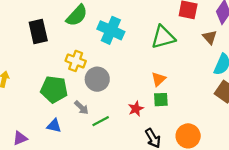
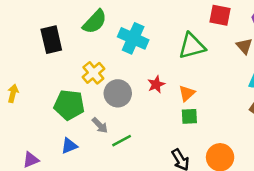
yellow cross: (76, 61) -> (93, 73), turned 30
red star: (136, 109) -> (156, 84), moved
blue triangle: (54, 126) -> (69, 146), turned -35

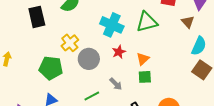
cyan cross: (133, 38) -> (112, 25), moved
gray arrow: (100, 125) -> (116, 84), moved

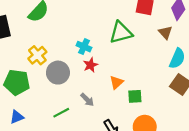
cyan cross: (112, 25) -> (84, 47), moved, size x0.6
orange triangle: (143, 59) -> (117, 82), moved
green square: (145, 77) -> (135, 96), moved

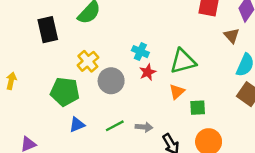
green triangle: (121, 32) -> (183, 61), moved
gray arrow: (87, 100) -> (144, 127), moved, turned -40
blue triangle: (17, 117) -> (77, 125), moved

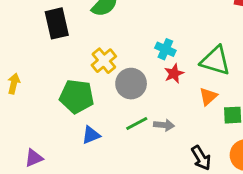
green triangle: (183, 61) -> (215, 61), turned 32
green line: (115, 126) -> (137, 124), moved
gray arrow: (144, 127) -> (164, 125), moved

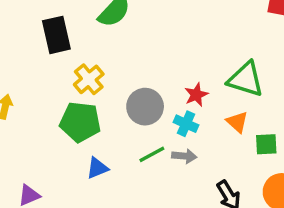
cyan cross: (165, 49) -> (186, 124), moved
yellow cross: (104, 61) -> (89, 79), moved
orange triangle: (208, 96) -> (237, 122), turned -36

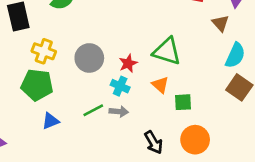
yellow cross: (89, 79) -> (44, 51), turned -30
gray circle: (145, 107) -> (89, 58), moved

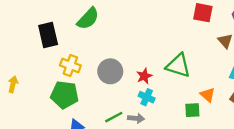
orange triangle: (160, 85) -> (208, 95), moved
cyan cross: (120, 86) -> (147, 97), moved

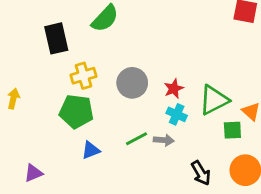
yellow cross: (70, 65) -> (84, 76), turned -36
green triangle: (178, 65) -> (214, 100), moved, turned -44

